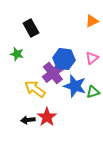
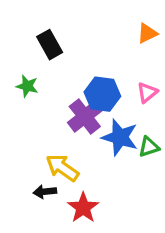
yellow arrow: (35, 89) -> (62, 168), moved
red star: (47, 117) -> (83, 208), moved

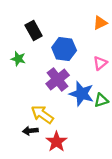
blue hexagon: (102, 94) -> (64, 49), moved

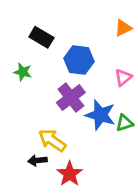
black rectangle: (34, 30) -> (41, 37), turned -30

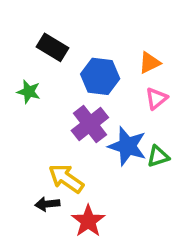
orange triangle: (123, 28) -> (150, 63), moved

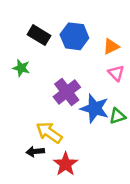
blue hexagon: (100, 76) -> (74, 36), moved
pink triangle: (156, 98) -> (116, 73), turned -36

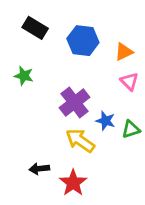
black rectangle: (39, 35) -> (35, 28), moved
blue star: (95, 108) -> (105, 121), size x0.6
yellow arrow: (49, 132) -> (80, 141), moved

